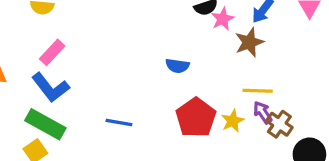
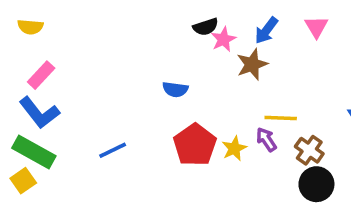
yellow line: (258, 91) -> (281, 118), moved
blue line: (119, 123) -> (113, 150), turned -36
brown cross: (279, 124) -> (309, 150), moved

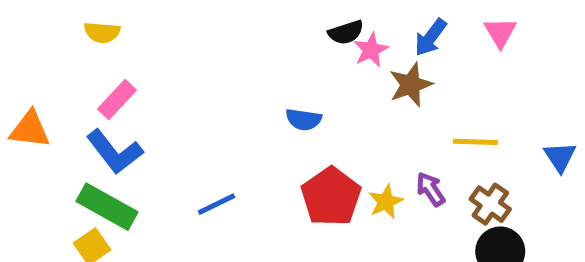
yellow line: (281, 118) -> (475, 142), moved

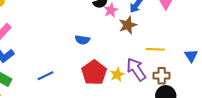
purple arrow: (431, 189) -> (136, 69), size x1.6
brown cross: (490, 204) -> (162, 76), turned -35

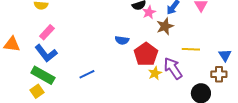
red pentagon: (94, 73) -> (146, 54), moved
brown cross: (162, 76) -> (219, 74), moved

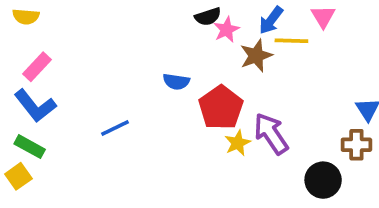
yellow line: (191, 49) -> (291, 41), moved
blue line: (87, 74) -> (115, 128), moved
green rectangle: (43, 75) -> (30, 147), size x0.7

